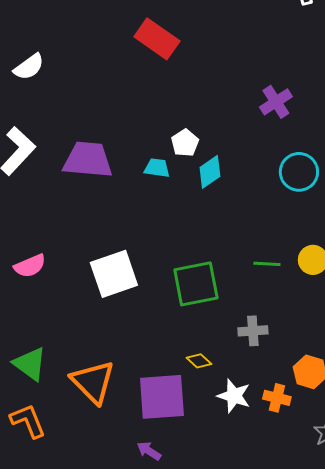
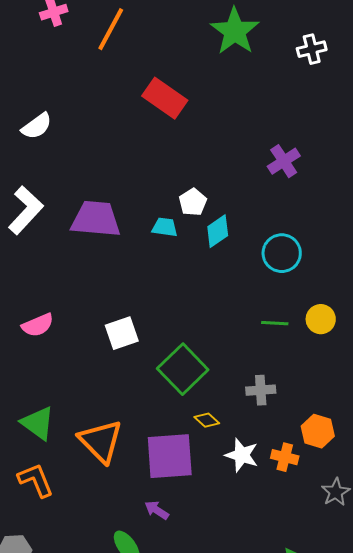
cyan circle: (299, 172) -> (282, 253), moved
white square: (114, 274) -> (122, 333), size x0.7
green square: (196, 284) -> (183, 369), moved, turned -33

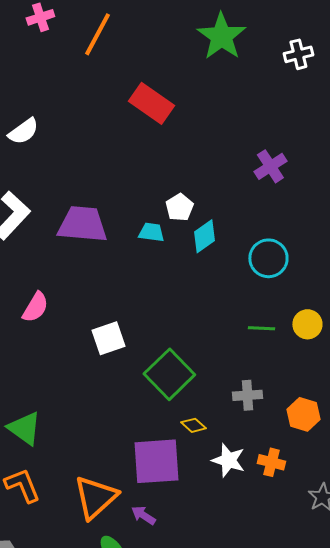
pink semicircle: (38, 325) -> (35, 307), moved, turned -36
orange hexagon: (318, 431) -> (303, 414), moved
orange triangle: (101, 441) -> (95, 497), moved, turned 33

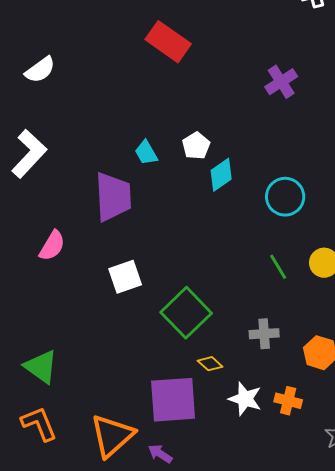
purple cross: (270, 166) -> (281, 82), moved
purple trapezoid: (82, 224) -> (113, 197), moved, turned 82
cyan trapezoid: (151, 232) -> (146, 153), moved, turned -128
green line: (261, 328) -> (278, 267), turned 56

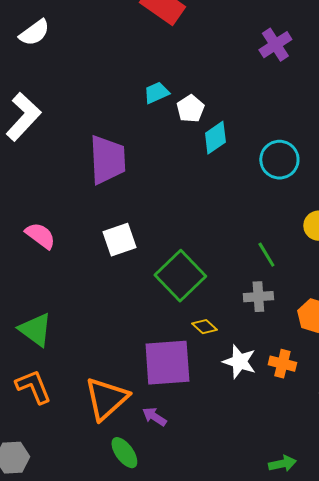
cyan trapezoid: (146, 153) -> (156, 93), moved, turned 96
pink semicircle: (52, 246) -> (40, 236), moved, turned -84
green line: (278, 267) -> (266, 255), moved

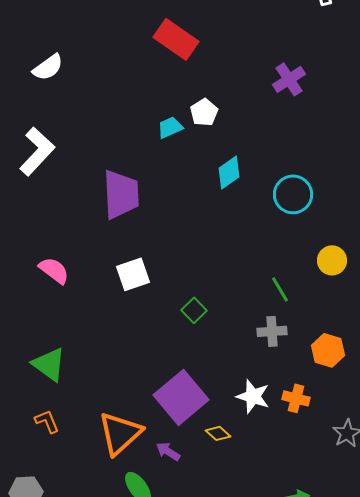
white pentagon: (190, 109) -> (204, 112), moved
green square: (180, 276) -> (194, 310), size x0.5
yellow diamond: (204, 327) -> (218, 433), moved
purple square: (167, 363) -> (181, 397), turned -36
orange L-shape: (33, 387) -> (47, 421), size x0.7

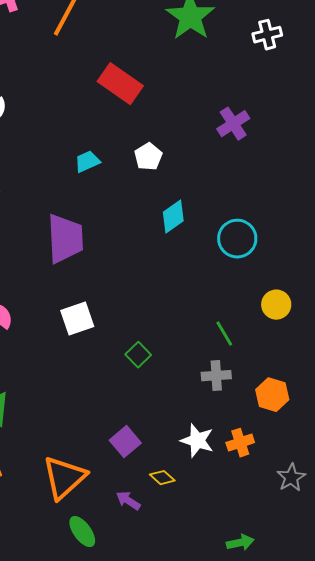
cyan trapezoid: (170, 127) -> (87, 162), moved
purple square: (181, 397) -> (125, 442), size x0.6
orange cross: (296, 398) -> (240, 443), turned -32
purple arrow: (168, 451) -> (128, 501), moved

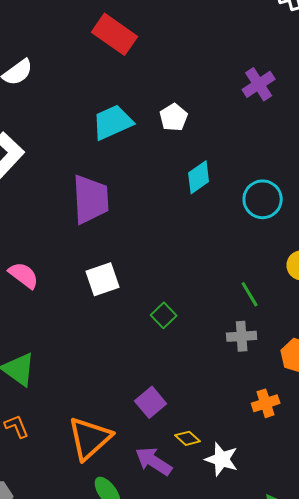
red rectangle: (120, 84) -> (115, 34), moved
cyan trapezoid: (87, 162) -> (113, 122), size x1.6
white star: (197, 441) -> (222, 459), moved
purple arrow: (128, 501) -> (154, 461), size x1.5

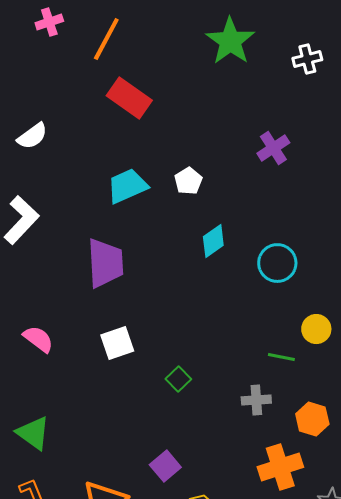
green line: (250, 294) -> (281, 357), moved, turned -48
orange cross: (266, 403) -> (280, 467), size x1.6

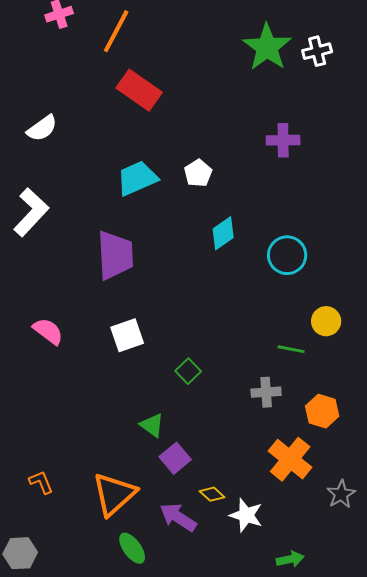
green star: (230, 41) -> (267, 47), moved
purple cross: (273, 148) -> (283, 140), turned 32
green triangle: (33, 433) -> (152, 425), moved, size x0.7
orange cross: (280, 467) -> (290, 459), turned -33

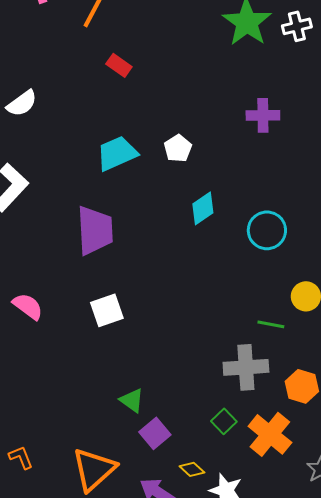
red rectangle: (139, 90) -> (119, 65), size x0.6
green square: (188, 371) -> (224, 421), moved
gray cross: (266, 392) -> (246, 367), size x1.5

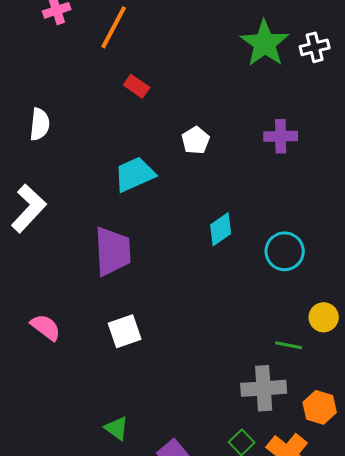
white semicircle: (22, 103) -> (40, 124), turned -48
white pentagon: (178, 148) -> (196, 140), moved
green triangle: (132, 400) -> (117, 428), moved

